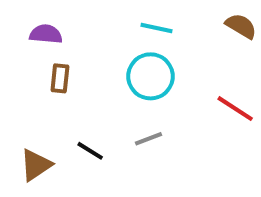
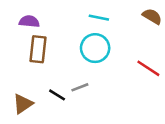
brown rectangle: (60, 78) -> (38, 49), size x1.5
gray line: (148, 139) -> (80, 87), moved

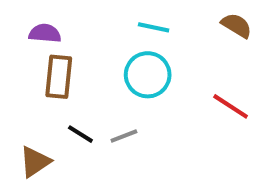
black line: (57, 95) -> (80, 134), moved

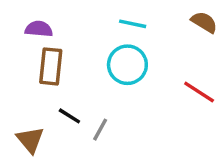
gray line: (124, 136) -> (100, 130), moved, turned -40
brown triangle: (35, 162) -> (30, 140), turned -36

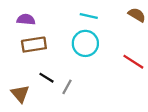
brown rectangle: (51, 66) -> (34, 45), turned 75

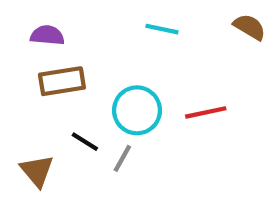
cyan circle: (85, 43) -> (137, 110), moved
red line: (133, 62) -> (206, 112), moved, turned -45

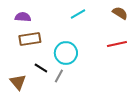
cyan line: (162, 29) -> (78, 14), turned -42
red line: (206, 112) -> (117, 44), moved

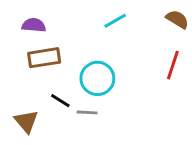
red line: (117, 44) -> (173, 65), turned -60
gray line: (59, 76) -> (87, 112), turned 64

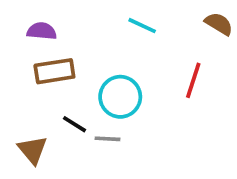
cyan line: (115, 21) -> (142, 26), turned 55
red line: (173, 65) -> (193, 80), moved

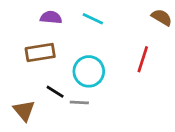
cyan line: (142, 26) -> (93, 19), moved
purple semicircle: (42, 31) -> (51, 17), moved

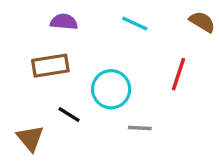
cyan line: (93, 19) -> (135, 23), moved
gray line: (79, 102) -> (140, 128), moved

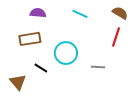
red line: (179, 74) -> (116, 37), moved
gray line: (140, 128) -> (98, 67), moved

